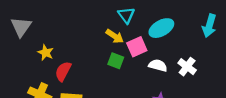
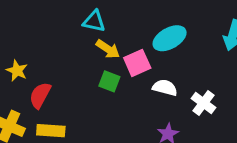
cyan triangle: (126, 15) -> (94, 21), moved, turned -42
white cross: (187, 67) -> (203, 103), moved

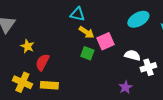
cyan ellipse: (170, 38) -> (138, 19), moved
white semicircle: (165, 88) -> (132, 55), moved
white cross: (203, 103) -> (148, 67), turned 35

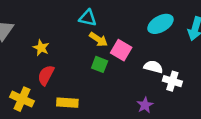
pink square: (105, 41) -> (121, 50), turned -36
yellow star: (27, 46) -> (41, 48), moved
white cross: (148, 67) -> (172, 81), turned 35
yellow rectangle: (49, 85) -> (67, 103), moved

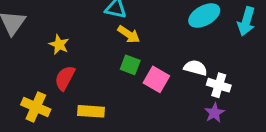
pink square: (121, 50) -> (156, 79), moved
purple star: (145, 105) -> (214, 113), moved

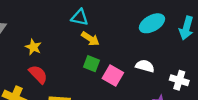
red semicircle: (65, 78) -> (38, 74), turned 108
white cross: (219, 85) -> (179, 80), moved

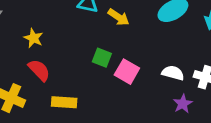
yellow arrow: (90, 39) -> (119, 17), moved
white semicircle: (145, 66) -> (173, 73), moved

